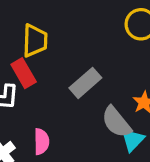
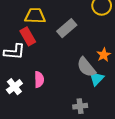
yellow trapezoid: (35, 41) -> (35, 16), turned -90
gray rectangle: (85, 83) -> (67, 28), moved

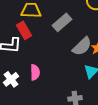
gray semicircle: (86, 67) -> (82, 46), moved, turned -95

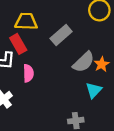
pink semicircle: (35, 72) -> (28, 73), moved

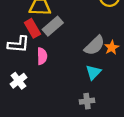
gray rectangle: (61, 35) -> (53, 26), moved
cyan triangle: (94, 90) -> (93, 72), moved

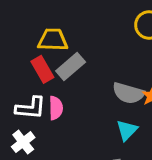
white L-shape: (18, 44) -> (31, 108), moved
gray semicircle: (95, 45) -> (128, 93), turned 60

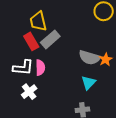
yellow trapezoid: (53, 40) -> (38, 21), turned -105
white cross: (23, 142) -> (29, 92), moved

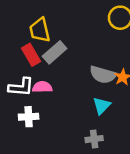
pink semicircle: (40, 68) -> (42, 87), turned -91
white cross: (29, 92) -> (29, 117), turned 35

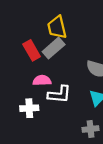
yellow trapezoid: (40, 30) -> (57, 27), moved
white L-shape: (21, 87) -> (59, 94), moved

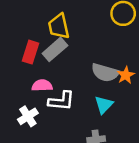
red rectangle: (32, 50) -> (30, 52), turned 48
white cross: (29, 108) -> (28, 116), turned -30

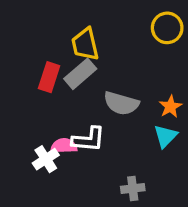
gray semicircle: (105, 73) -> (121, 103), moved
pink semicircle: (42, 85) -> (64, 146), moved
cyan triangle: (104, 105) -> (165, 136), moved

